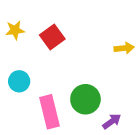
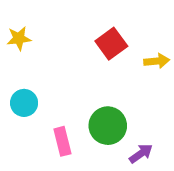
red square: (52, 37) -> (111, 44), moved
pink rectangle: (50, 112) -> (62, 141), size x0.7

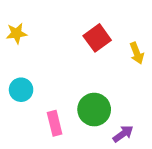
yellow arrow: (157, 61) -> (137, 53), turned 75

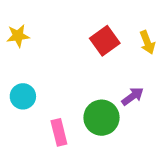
yellow arrow: (137, 53) -> (147, 42), moved
purple arrow: (123, 134) -> (133, 96), moved

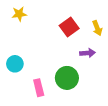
yellow star: (18, 36) -> (19, 14), moved
purple arrow: (133, 96) -> (88, 53), moved, turned 32

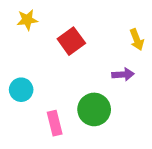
red square: (69, 27) -> (71, 41), moved

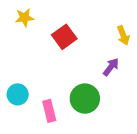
purple arrow: (123, 74) -> (111, 67), turned -48
cyan circle: (21, 90) -> (18, 94), moved

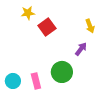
yellow star: (24, 18) -> (28, 13), moved
cyan circle: (18, 94) -> (13, 81), moved

